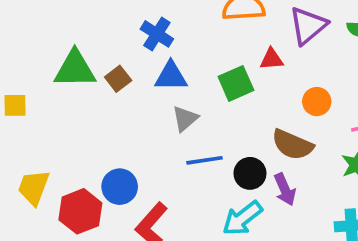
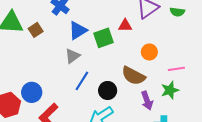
blue triangle: (171, 76) -> (78, 30), moved, turned -36
blue line: (204, 160) -> (82, 81), turned -54
purple arrow: (285, 189) -> (147, 101), moved

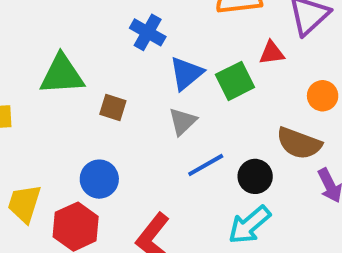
brown square: (36, 30) -> (113, 108), moved, turned -32
blue line: (82, 81) -> (206, 165), turned 36
blue circle: (32, 92) -> (99, 179), moved

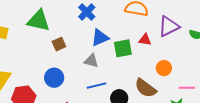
brown square: (113, 108) -> (59, 44), turned 32
gray triangle: (183, 121) -> (91, 61), turned 42
blue circle: (99, 179) -> (54, 78), moved

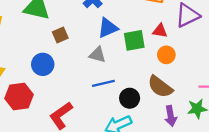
orange circle: (164, 68) -> (166, 55), moved
blue circle: (54, 78) -> (43, 64), moved

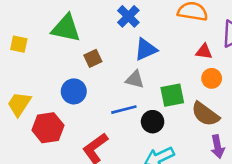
green square: (134, 40) -> (172, 95), moved
blue line: (103, 83) -> (124, 110), moved
black circle: (130, 98) -> (153, 122), moved

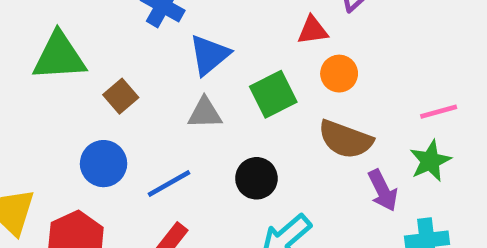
green square: (172, 95) -> (273, 94), moved
blue line: (124, 110) -> (169, 184), moved

